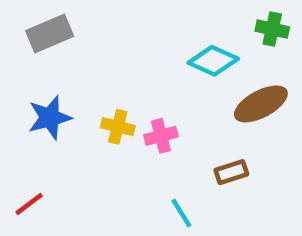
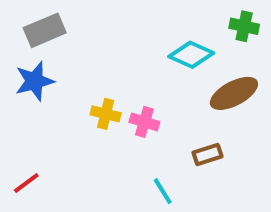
blue star: (50, 118) -> (34, 81), moved
pink cross: (161, 136) -> (144, 122), turned 32

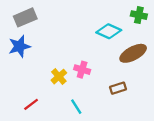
yellow cross: (106, 114) -> (59, 77), moved, turned 35
red line: (26, 183) -> (31, 104), moved
cyan line: (163, 191) -> (76, 107), moved

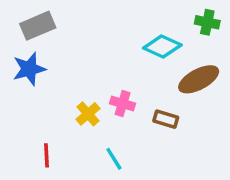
brown rectangle: (118, 88) -> (166, 119), moved, turned 35
red line: (31, 104) -> (46, 155), turned -56

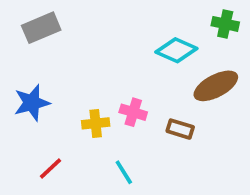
blue star: (29, 69) -> (32, 103), moved
yellow cross: (88, 114) -> (96, 123), turned 35
red line: (46, 155) -> (51, 169), turned 50

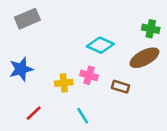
green cross: (225, 24) -> (151, 29), moved
cyan diamond: (176, 50) -> (100, 45), moved

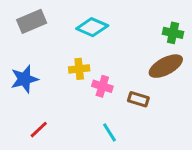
cyan diamond: (100, 45) -> (92, 27), moved
yellow cross: (64, 83) -> (79, 69), moved
cyan line: (83, 116) -> (110, 132), moved

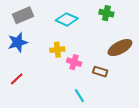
green cross: (173, 33) -> (106, 13), moved
blue star: (24, 79) -> (18, 42), moved
red line: (39, 130) -> (17, 79), moved

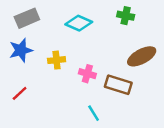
yellow cross: (57, 50) -> (57, 60), moved
brown rectangle: (100, 72) -> (118, 85), size x1.5

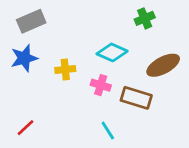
green cross: (126, 16) -> (145, 18), turned -35
cyan diamond: (79, 23) -> (112, 52), moved
red line: (20, 93) -> (26, 128), moved

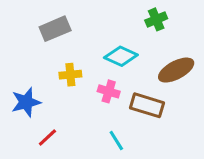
gray rectangle: (31, 21) -> (55, 29), moved
blue star: (24, 58) -> (26, 102), moved
red line: (26, 128) -> (47, 137), moved

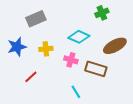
blue star: (26, 102) -> (17, 47), moved
red line: (47, 137) -> (31, 77), moved

